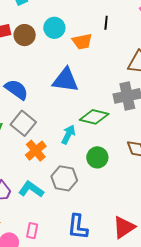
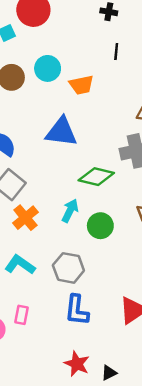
black line: (106, 23) -> (116, 52), moved
cyan arrow: (68, 135) -> (70, 211), moved
gray hexagon: (64, 178) -> (68, 268), moved

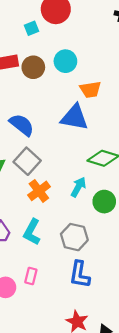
orange trapezoid: (81, 85) -> (90, 90), moved
cyan L-shape: (20, 265) -> (32, 232), turned -100

